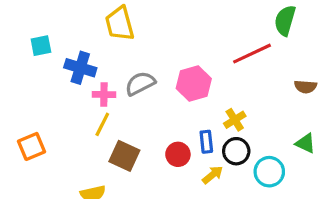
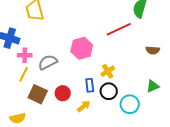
gray semicircle: (140, 83) -> (48, 62), moved
green triangle: (306, 143) -> (153, 86), turned -48
red circle: (178, 154) -> (63, 93), moved
yellow arrow: (213, 175) -> (84, 106), moved

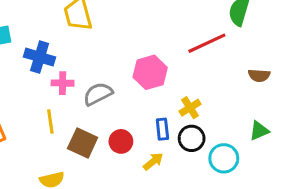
yellow line: (24, 74) -> (50, 121), moved, turned -35

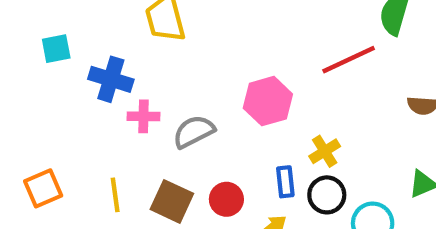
yellow line: (50, 121) -> (115, 195), moved

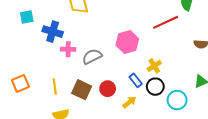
blue rectangle: (285, 182) -> (136, 80), turned -32

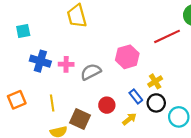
blue cross: (53, 32) -> (40, 61), moved
brown square: (82, 90) -> (80, 119), moved

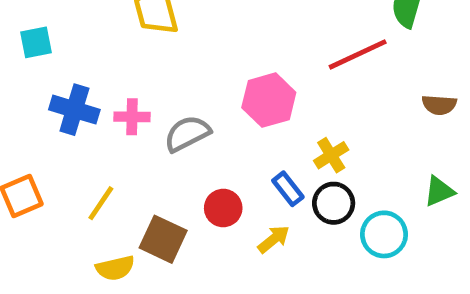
yellow line: (52, 103) -> (101, 203), turned 42

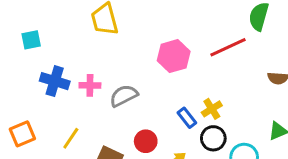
pink hexagon: (269, 100) -> (174, 56), moved
blue rectangle: (288, 189) -> (187, 118), moved

